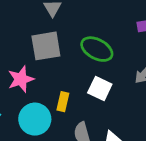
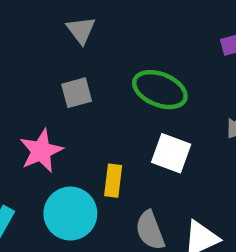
gray square: (46, 46) -> (77, 93), size x0.6

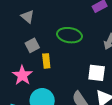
white square: (171, 153) -> (97, 73), moved
yellow rectangle: (113, 181) -> (46, 61), moved

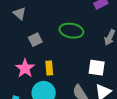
gray triangle: (28, 17) -> (20, 13), moved
yellow rectangle: (46, 61) -> (49, 68), moved

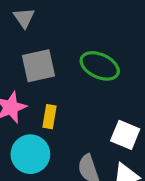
gray square: (35, 40) -> (39, 66), size x1.5

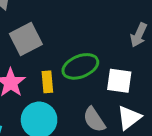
green ellipse: (100, 66) -> (80, 66), moved, turned -32

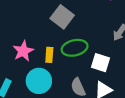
gray square: (26, 39) -> (62, 17), moved, turned -35

